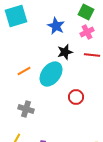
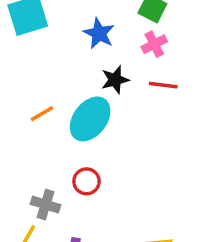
red circle: (76, 97) -> (87, 181), moved
gray cross: (26, 109) -> (46, 205), moved

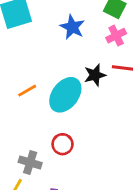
black star: (115, 80) -> (95, 75), moved

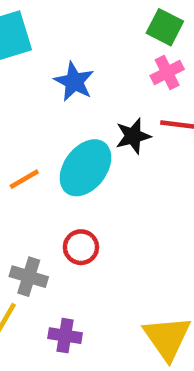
blue star: (72, 27) -> (74, 82), moved
orange line: (27, 91) -> (24, 179), moved

